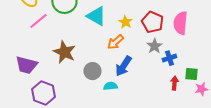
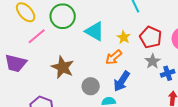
purple trapezoid: (26, 65) -> (16, 63), moved

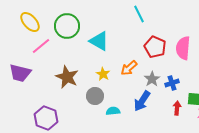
yellow star: (124, 37) -> (103, 74), moved
orange arrow: (114, 57) -> (129, 68), moved
gray star: (153, 61) -> (152, 79), moved
blue arrow: (122, 81) -> (142, 101), moved

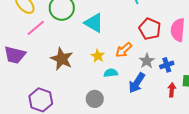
gray circle: (95, 96) -> (95, 99), moved
cyan semicircle: (113, 111) -> (111, 73), moved

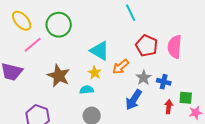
cyan triangle: (94, 23) -> (100, 51), moved
blue cross: (167, 65) -> (164, 82), turned 32
cyan semicircle: (111, 73) -> (87, 90), moved

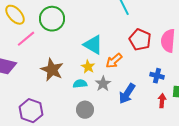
gray star: (144, 78) -> (103, 84), moved

